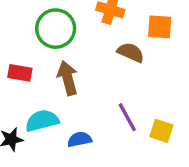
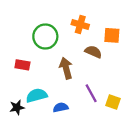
brown arrow: (68, 78) -> (66, 68), moved

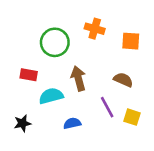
brown semicircle: (93, 52) -> (123, 80), moved
cyan semicircle: (37, 95) -> (51, 96), moved

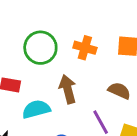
orange cross: (95, 29) -> (85, 48), moved

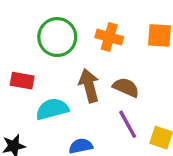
brown semicircle: (119, 91) -> (126, 87), moved

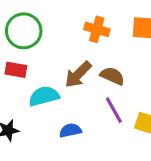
green circle: (57, 37) -> (24, 31), moved
brown arrow: (89, 86) -> (78, 74), turned -120

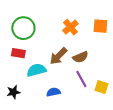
orange cross: (97, 29) -> (70, 27), turned 35
brown semicircle: (112, 76) -> (80, 57), turned 133

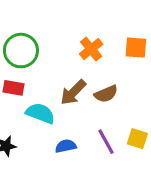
cyan semicircle: (36, 70) -> (40, 113), turned 36
purple line: (81, 79) -> (106, 142), moved

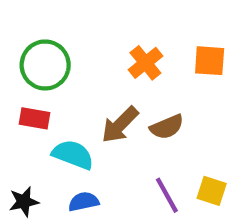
blue semicircle: (66, 146) -> (84, 202), moved

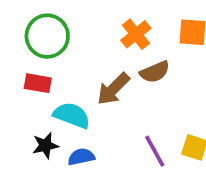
brown semicircle: (167, 127) -> (155, 72), moved
black star: (24, 202) -> (45, 146), moved

